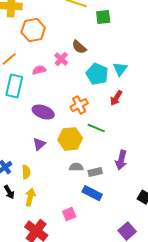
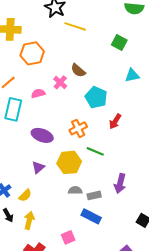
green square: (103, 17) -> (119, 42), moved, turned 35
cyan triangle: (120, 69) -> (132, 75), moved, turned 42
yellow semicircle: (26, 172) -> (25, 195), turned 48

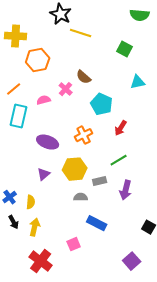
green line: (95, 151) -> (119, 160), moved, turned -54
yellow semicircle: (25, 195) -> (31, 202), turned -40
gray rectangle: (94, 195) -> (100, 181), moved

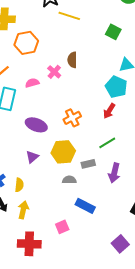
brown semicircle: (84, 77) -> (72, 60), turned 49
cyan pentagon: (102, 104) -> (116, 87), moved
red cross: (41, 261) -> (29, 244), turned -35

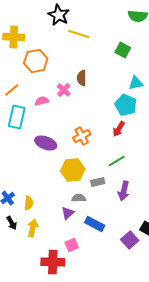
purple triangle: (32, 157) -> (68, 213), moved
red cross: (29, 244) -> (53, 262), moved
purple square: (120, 244) -> (130, 240), moved

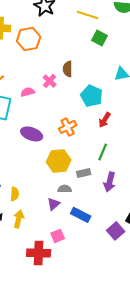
yellow line: (79, 34) -> (88, 15), moved
green square: (123, 50) -> (100, 38), moved
orange hexagon: (36, 61) -> (29, 39), moved
cyan pentagon: (126, 105) -> (92, 96), moved
green line: (117, 161) -> (103, 152), turned -36

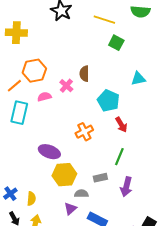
orange hexagon: (29, 39) -> (34, 71), moved
red arrow: (105, 120) -> (121, 125), turned -63
purple ellipse: (32, 134) -> (49, 152), moved
yellow hexagon: (59, 161) -> (64, 175), moved

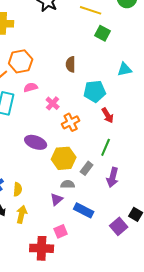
pink cross: (66, 86) -> (53, 103), moved
cyan pentagon: (108, 101) -> (95, 91), turned -30
yellow hexagon: (64, 175) -> (64, 158), moved
gray rectangle: (100, 178) -> (87, 168), turned -40

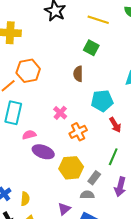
green square: (103, 33) -> (91, 48), moved
pink semicircle: (31, 87) -> (29, 135), moved
gray semicircle: (68, 184) -> (87, 195), moved

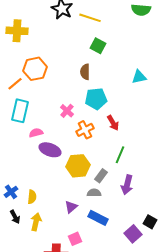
yellow line: (98, 20) -> (90, 18), moved
cyan pentagon: (102, 101) -> (96, 99), moved
red arrow: (115, 125) -> (113, 123), moved

